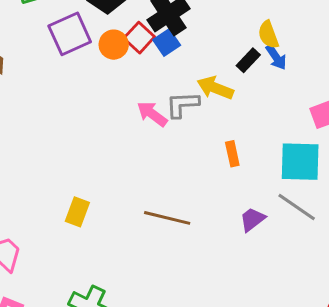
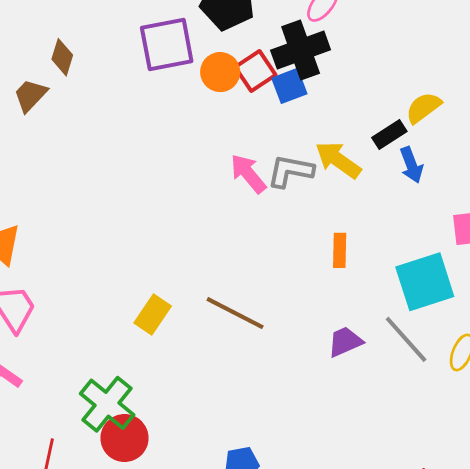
yellow semicircle: (268, 35) -> (423, 108), turned 60
blue arrow: (276, 57) -> (411, 165), moved
cyan square: (300, 162) -> (425, 282), turned -33
yellow rectangle: (77, 212) -> (153, 315), moved

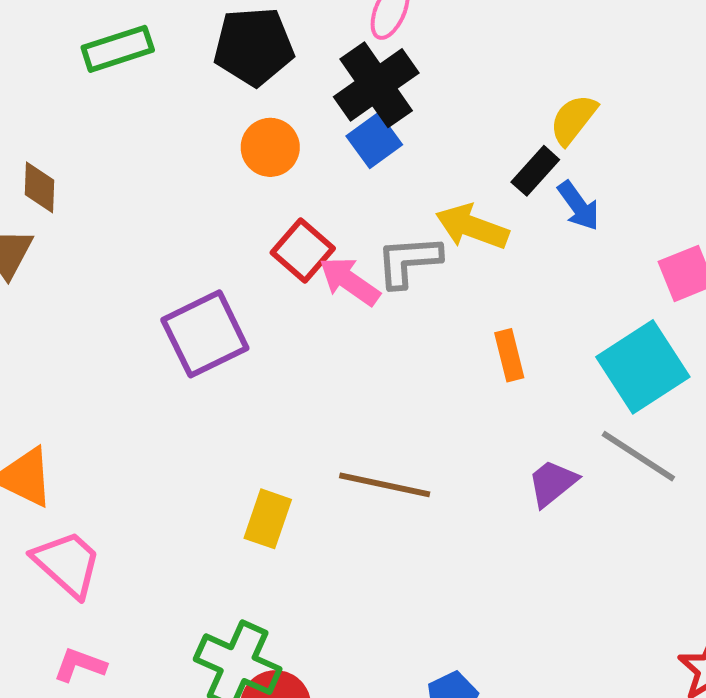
purple square: (167, 44) -> (205, 334), moved
red square: (255, 71) -> (303, 251), moved

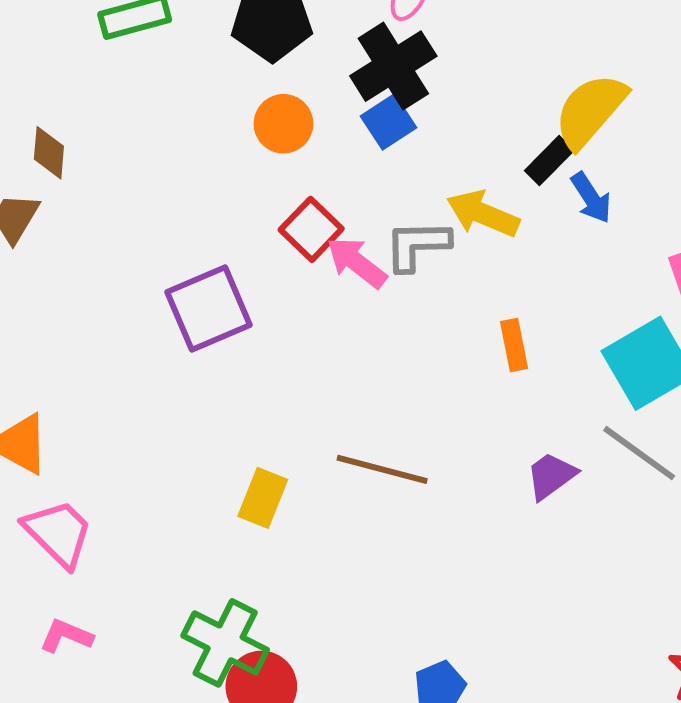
yellow semicircle: (573, 119) -> (590, 111), size x1.5

